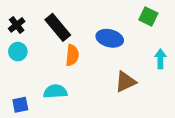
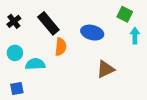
cyan circle: (18, 52) -> (15, 53), moved
cyan arrow: (160, 59) -> (135, 36), moved
cyan semicircle: (55, 91) -> (35, 64), moved

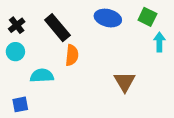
blue ellipse: (92, 33) -> (108, 18), moved
cyan circle: (15, 53) -> (15, 52), moved
brown triangle: (105, 69) -> (125, 82), turned -36

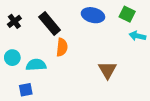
cyan arrow: (159, 42) -> (137, 36), turned -77
cyan circle: (15, 52) -> (12, 58), moved
blue square: (20, 104) -> (26, 90), moved

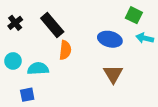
blue ellipse: (93, 15) -> (110, 39), moved

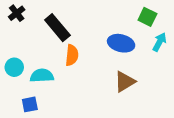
black cross: (15, 23) -> (17, 13), moved
cyan arrow: (145, 38) -> (159, 42), turned 105
brown triangle: (113, 74) -> (125, 82), turned 30

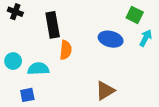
black cross: (17, 13) -> (15, 12), turned -32
black rectangle: (57, 28) -> (53, 25), turned 30
brown triangle: (125, 82) -> (105, 91), moved

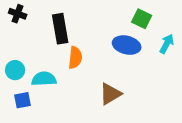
green square: (135, 15) -> (142, 19), moved
brown triangle: (105, 91) -> (110, 94), moved
blue square: (27, 95) -> (23, 100), moved

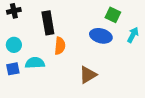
black cross: (18, 14) -> (14, 11), turned -32
cyan circle: (15, 70) -> (14, 45), moved
blue square: (23, 100) -> (13, 69), moved

